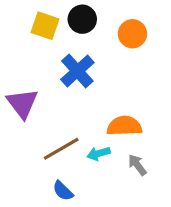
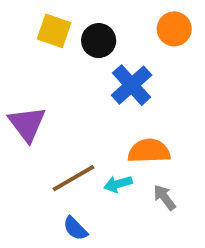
black circle: (82, 19) -> (99, 41), moved
orange circle: (132, 34) -> (174, 29), moved
blue cross: (77, 71) -> (132, 85), moved

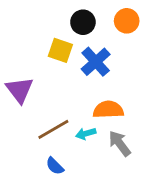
yellow square: (54, 31) -> (60, 50), moved
black circle: (99, 41) -> (83, 22), moved
gray arrow: (164, 197) -> (120, 143), size x1.4

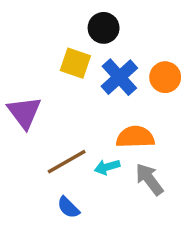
orange circle: (127, 21) -> (165, 77), moved

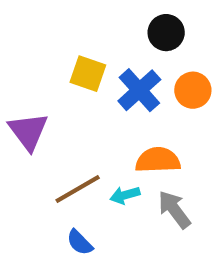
black circle: (104, 28) -> (166, 33), moved

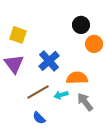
black circle: (166, 33) -> (81, 25), moved
yellow square: (88, 74) -> (18, 35), moved
blue cross: (139, 90) -> (49, 61), moved

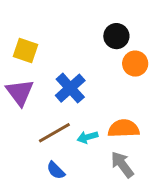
orange semicircle: (77, 78) -> (124, 128), moved
gray arrow: (85, 102) -> (122, 165), moved

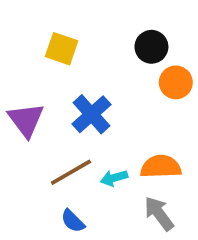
yellow square: (25, 51) -> (62, 49), moved

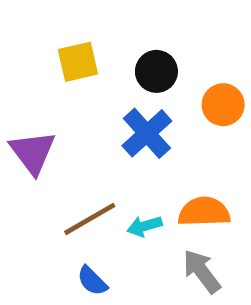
black circle: (151, 47) -> (156, 71), moved
yellow square: (62, 49) -> (78, 62), turned -32
blue cross: (92, 114) -> (147, 133), moved

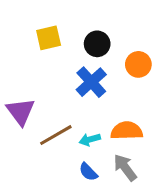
purple triangle: (33, 152) -> (21, 112), moved
blue semicircle: (92, 281) -> (88, 172), moved

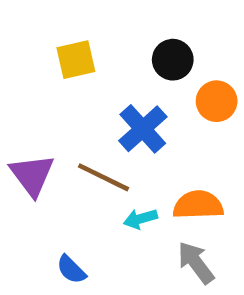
black circle: (97, 44) -> (173, 60), moved
brown line: (56, 135) -> (104, 177), moved, turned 56
blue semicircle: (88, 172) -> (71, 270), moved

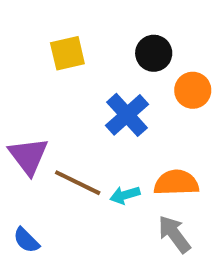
brown line: (104, 177) -> (78, 183), moved
blue semicircle: (71, 270) -> (26, 240), moved

